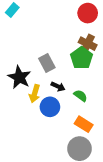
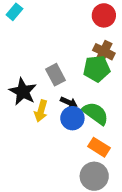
green pentagon: (82, 58) -> (97, 69), turned 30
green semicircle: (81, 96) -> (95, 113), size x1.6
blue circle: (50, 107) -> (72, 118), moved

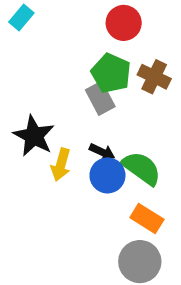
red circle: (104, 15) -> (124, 23), moved
green pentagon: (97, 69) -> (111, 73), moved, turned 30
gray rectangle: (56, 75) -> (100, 98), moved

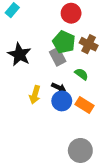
black star: (34, 136) -> (19, 54), moved
green semicircle: (142, 168) -> (81, 74), moved, size x0.6
orange rectangle: (147, 219) -> (84, 105), moved

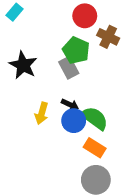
brown cross: (89, 44) -> (108, 37), moved
green semicircle: (81, 74) -> (95, 118), moved, size x1.6
orange rectangle: (84, 105) -> (95, 148), moved

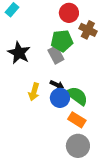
green pentagon: (76, 50) -> (62, 41), turned -30

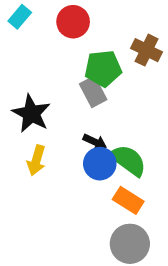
red circle: (69, 13) -> (73, 22), moved
black star: (19, 53) -> (31, 114), moved
yellow arrow: (34, 92) -> (36, 160), moved

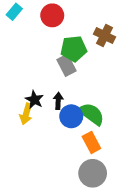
black star: (31, 114) -> (34, 100), moved, size x0.7
black arrow: (95, 142) -> (58, 101), moved, turned -112
orange rectangle: (128, 200) -> (91, 142), turned 30

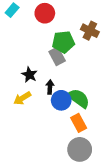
black star: (34, 100) -> (29, 75), moved
yellow arrow: (26, 114) -> (22, 98), turned 42

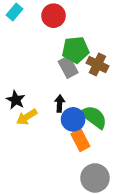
brown cross: (90, 31) -> (97, 64), moved
black star: (29, 75) -> (16, 100), moved
orange rectangle: (79, 123) -> (80, 140), moved

